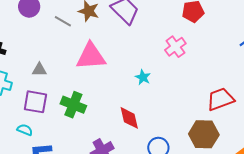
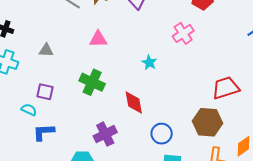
pink triangle: (91, 56) -> (98, 39), size x0.6
purple square: (35, 102) -> (45, 92), moved, size x0.7
green cross: (73, 105) -> (92, 82), moved

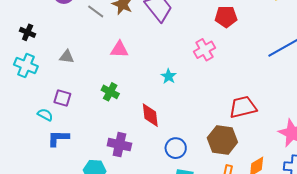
green cross: (92, 82) -> (110, 92), size x0.7
purple cross: (105, 134) -> (119, 145), turned 35

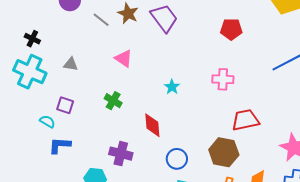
pink triangle: (119, 49) -> (124, 59), turned 30
pink cross: (204, 50) -> (223, 79), moved, turned 30
cyan cross: (26, 66) -> (30, 72), size x1.4

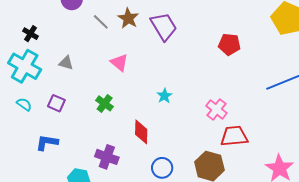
pink cross: (223, 79) -> (216, 109), moved, turned 30
cyan semicircle: (47, 121) -> (24, 104), moved

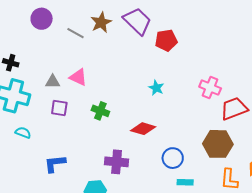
brown star: (128, 18) -> (101, 22), turned 30
red pentagon: (229, 44) -> (166, 40), moved
pink triangle: (119, 63) -> (78, 77), moved
purple square: (56, 103) -> (59, 108), moved
red diamond: (141, 132) -> (143, 129), turned -60

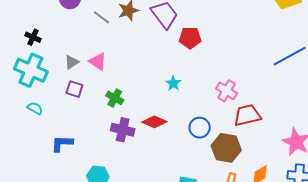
gray triangle: (53, 82) -> (72, 62), turned -42
blue circle: (173, 158) -> (200, 128), moved
purple cross: (117, 162) -> (123, 130), moved

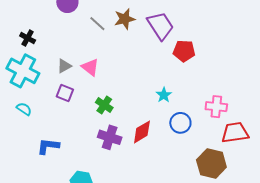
pink cross: (227, 91) -> (216, 107), turned -30
red diamond: (154, 122) -> (142, 132), turned -60
blue circle: (200, 128) -> (180, 123), moved

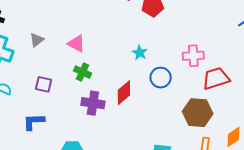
pink triangle: (90, 67) -> (76, 44), moved
purple square: (65, 93) -> (44, 84), moved

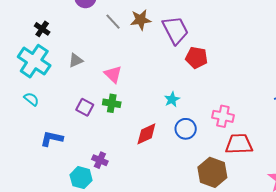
green cross: (82, 72) -> (112, 103), turned -30
purple square: (44, 84) -> (85, 107), moved
purple cross: (93, 103) -> (100, 160), moved, size x0.7

